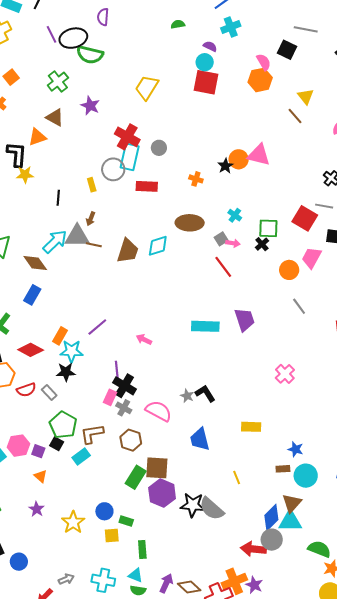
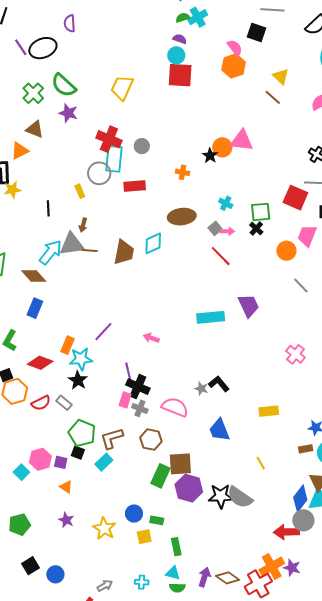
green semicircle: (178, 24) -> (183, 18), moved
green semicircle: (90, 55) -> (64, 85), moved, turned 36
black star: (66, 372) -> (78, 380), turned -30
cyan cross: (103, 580) -> (142, 582), size x0.6

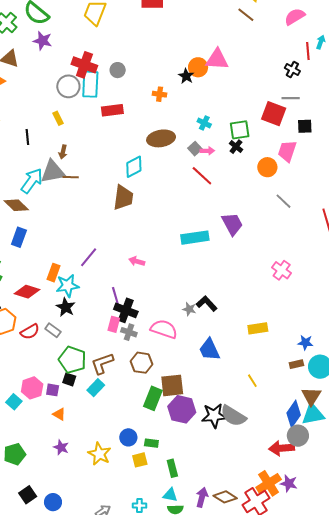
gray circle: (99, 173) -> (68, 86), moved
brown trapezoid: (124, 252) -> (123, 198), moved

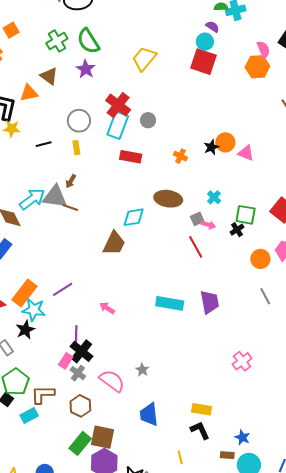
pink triangle: (217, 59) -> (246, 153), moved, size x0.7
gray circle: (68, 86) -> (79, 121), moved
black line: (27, 137) -> (44, 144), moved, turned 63
orange rectangle: (53, 273) -> (24, 293), size x1.5
black L-shape: (207, 304) -> (200, 430), moved

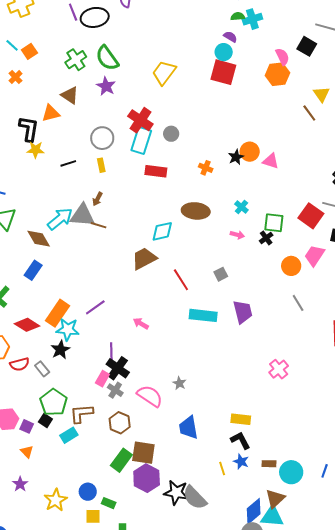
gray square: (197, 219) -> (221, 274), moved
brown trapezoid: (114, 243) -> (144, 258), turned -140
red line: (196, 247) -> (181, 280), moved
blue star: (242, 437) -> (241, 462), moved

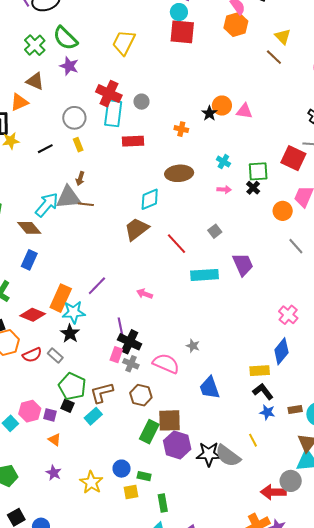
yellow line: (222, 469) -> (253, 440), moved
blue diamond: (254, 511) -> (281, 351), moved

